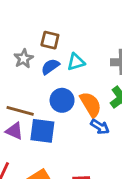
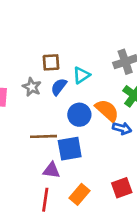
purple triangle: (14, 131) -> (51, 170), moved

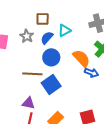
blue circle: (79, 115) -> (51, 57), moved
blue square: (70, 149) -> (51, 85), turned -30
purple triangle: (51, 170) -> (28, 103), moved

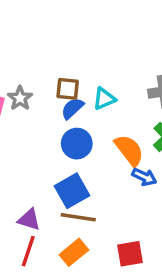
brown square: (43, 19) -> (68, 89), moved
gray star: (27, 36) -> (20, 98), moved
brown line: (32, 74) -> (78, 217), moved

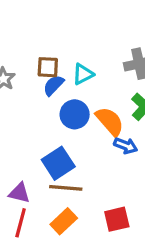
blue circle: (77, 144) -> (75, 114), moved

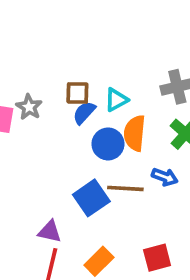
orange semicircle: (110, 121) -> (135, 133), moved, turned -132
brown line: (66, 188) -> (125, 188), moved

